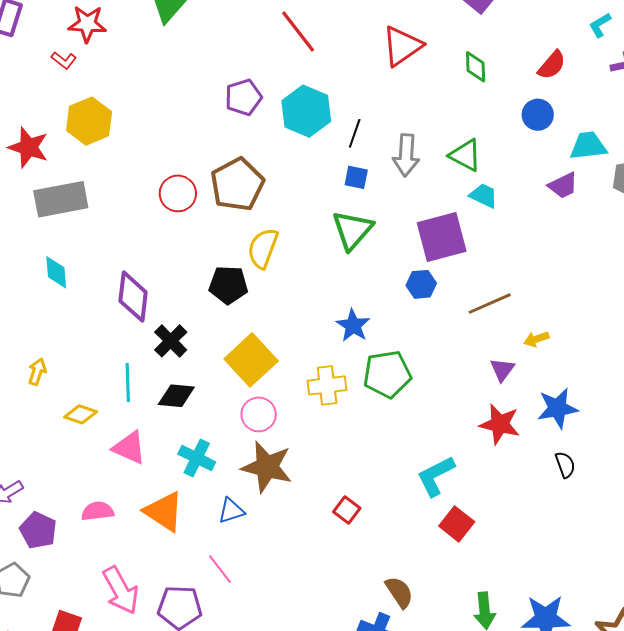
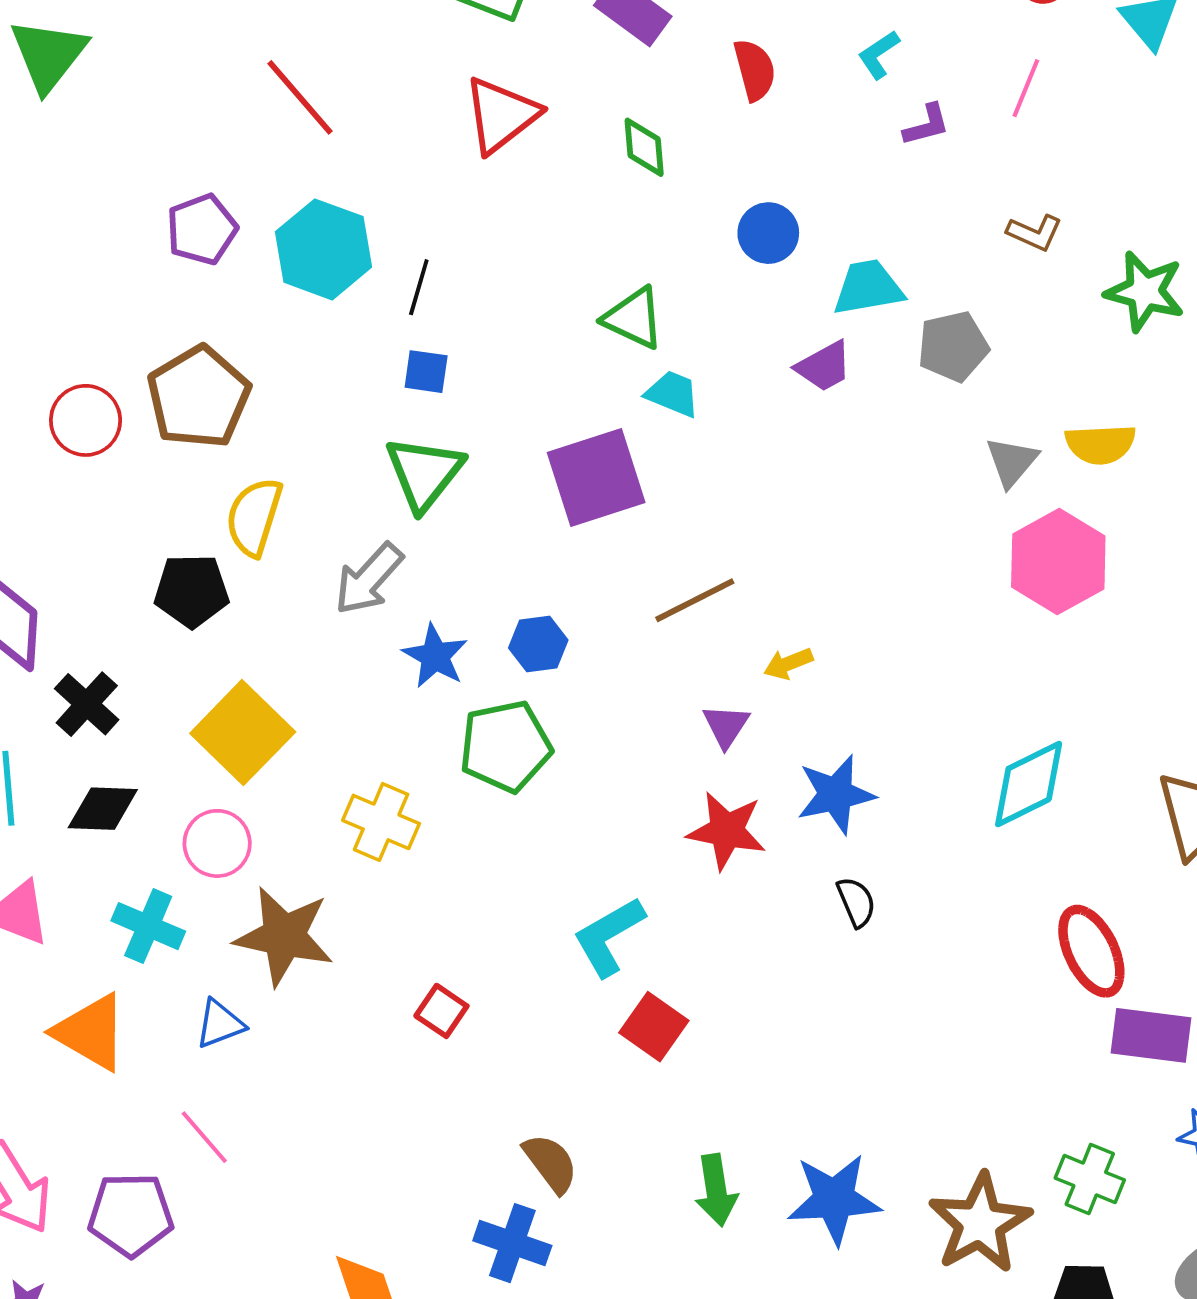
red semicircle: (552, 65) -> (755, 70), moved, turned -52
gray arrow: (406, 155) -> (369, 579), moved, turned 42
blue hexagon: (421, 284) -> (538, 644), moved
yellow cross: (327, 385) -> (381, 822), moved, turned 33
pink circle: (259, 414) -> (217, 843), moved

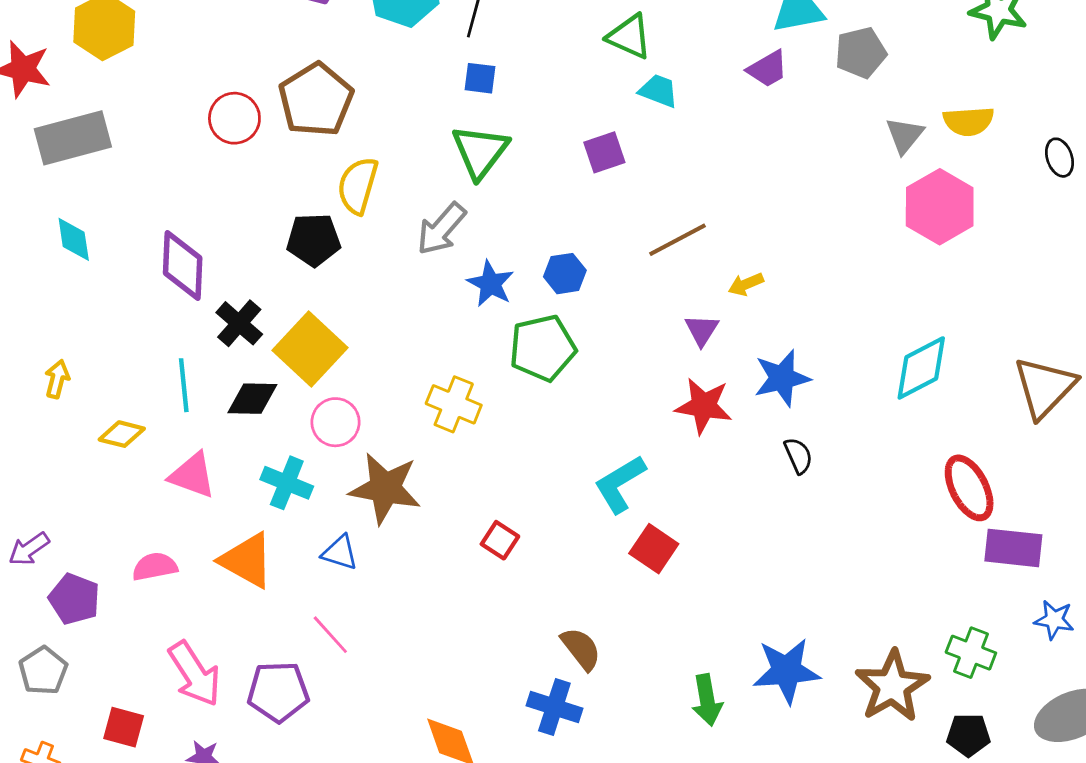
purple square: (596, 478) -> (604, 152), size x0.6
yellow square: (243, 733) -> (310, 349), moved
blue triangle: (220, 1024) -> (340, 553), turned 39
green arrow: (716, 1190) -> (707, 700), moved

